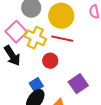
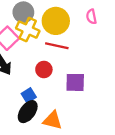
yellow cross: (35, 38) -> (28, 30), moved
purple square: (78, 84) -> (75, 82), moved, turned 36

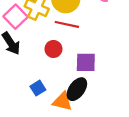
blue square: (29, 95) -> (38, 88), moved
black ellipse: (28, 112) -> (77, 89), moved

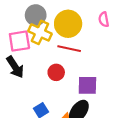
pink square: (16, 17) -> (19, 41), turned 35

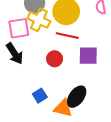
purple square: (87, 85) -> (88, 56), moved

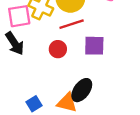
red line: (67, 36) -> (72, 24), turned -30
blue square: (40, 96) -> (34, 104), moved

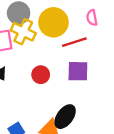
red line: (72, 24) -> (74, 42), moved

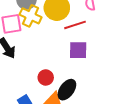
red circle: (41, 75) -> (46, 77), moved

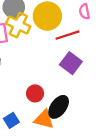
purple square: (78, 50) -> (71, 63), turned 36

